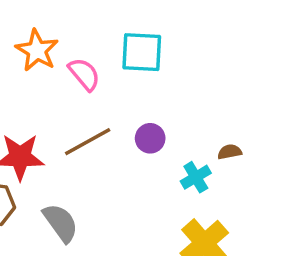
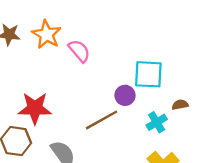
cyan square: (142, 52) -> (148, 74), moved
brown line: (88, 142) -> (102, 120), moved

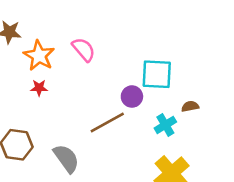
orange star: (47, 34) -> (39, 56), moved
red star: (35, 108) -> (39, 88), moved, size x0.5

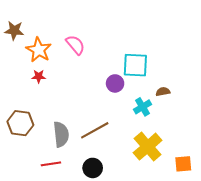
brown line: (107, 123) -> (95, 130), moved
gray semicircle: (66, 158) -> (61, 134), turned 30

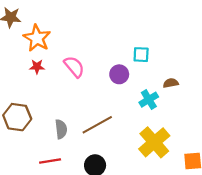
pink semicircle: (75, 45) -> (74, 67), moved
cyan square: (135, 65) -> (141, 55), size x0.6
gray semicircle: (61, 134) -> (61, 129), size x0.7

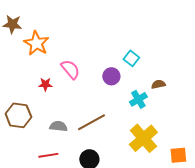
cyan square: (141, 55) -> (131, 58), turned 35
red star: (37, 67) -> (45, 84), moved
gray semicircle: (61, 129) -> (58, 126), turned -78

